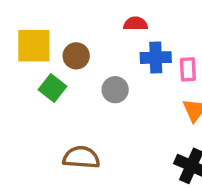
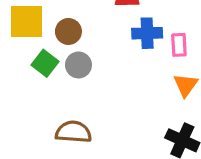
gray circle: (115, 90) -> (78, 65), moved

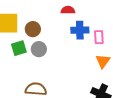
green square: (45, 63) -> (19, 48), turned 35

